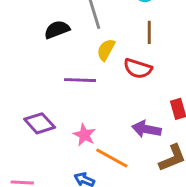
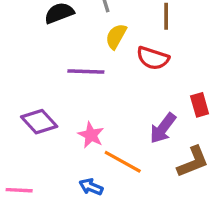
purple arrow: (146, 129) -> (163, 128), turned -64

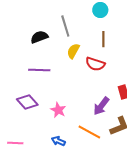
purple line: (86, 71) -> (39, 70), moved
orange line: (123, 162) -> (89, 132), moved

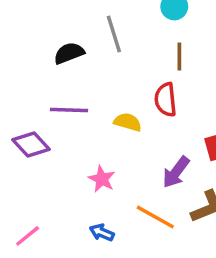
yellow semicircle: (73, 51) -> (128, 122), moved, turned 77
red semicircle: (95, 64) -> (166, 100), turned 66
purple diamond: (27, 102) -> (31, 145), moved
pink line: (15, 143) -> (28, 236), turned -42

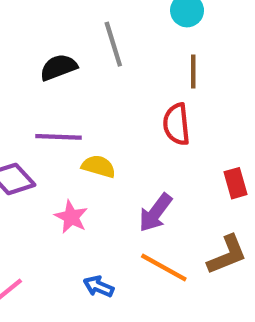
yellow semicircle: (128, 122) -> (99, 166), moved
purple arrow: (176, 172) -> (155, 213), moved
pink star: (102, 179) -> (71, 217), moved

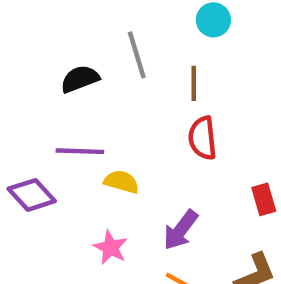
brown line: (193, 72) -> (194, 83), moved
pink star: (71, 217) -> (111, 248), moved

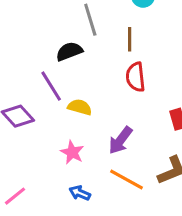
black semicircle: (80, 79) -> (69, 51), moved
purple line: (80, 151) -> (51, 86), turned 56

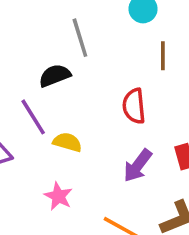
brown line: (130, 39) -> (163, 56), moved
purple arrow: (120, 140) -> (138, 166), moved

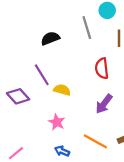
gray line: (80, 38) -> (87, 28), moved
black semicircle: (55, 76) -> (50, 38), moved

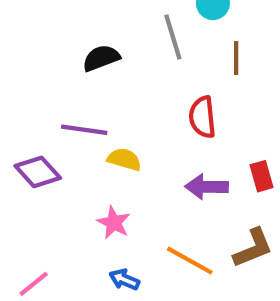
purple line: (42, 75) -> (84, 130), turned -50
purple arrow: (104, 104) -> (207, 187), turned 54

